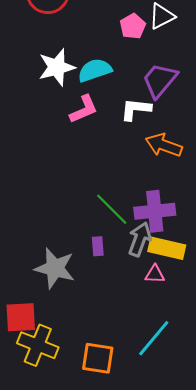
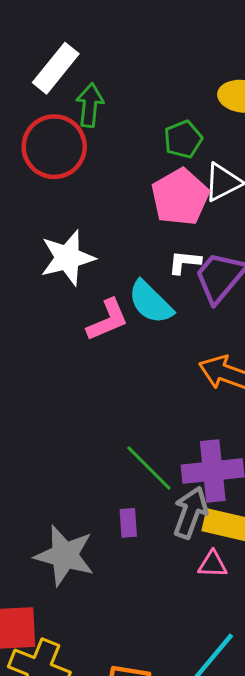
pink pentagon: (133, 26) -> (180, 197), size x1.5
cyan semicircle: (95, 70) -> (150, 302), moved, turned -116
white L-shape: (136, 109) -> (185, 262), moved, size x0.7

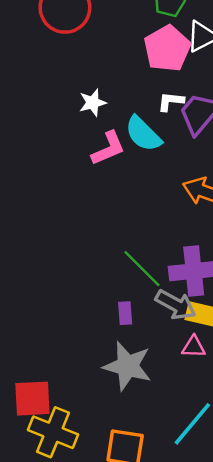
white star: (68, 258) -> (93, 103), moved, size x0.6
gray arrow: (190, 513) -> (176, 305), turned 99
gray star: (65, 555) -> (128, 366), moved

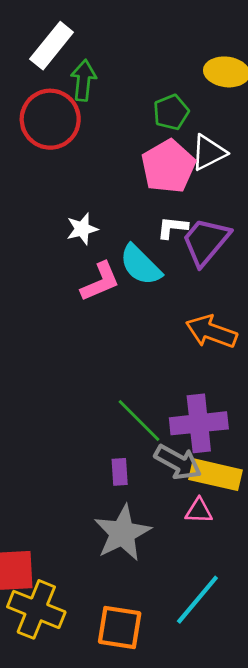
gray star: (128, 366) -> (122, 533), turned 30

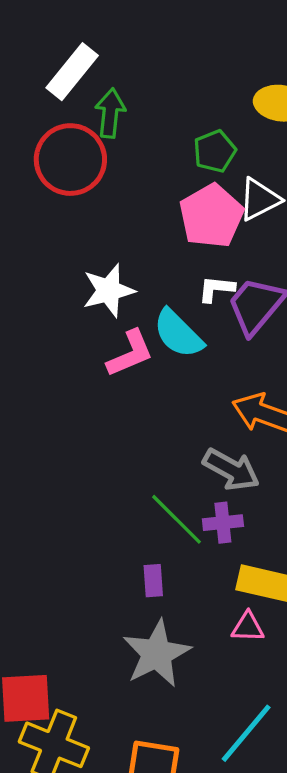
white star: (82, 229) -> (109, 291), size x1.4
purple cross: (199, 423) -> (223, 523), moved, size x0.6
gray arrow: (178, 462) -> (231, 470), moved

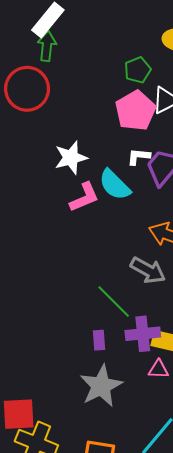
green arrow: (110, 113) -> (47, 46), moved
red circle: (70, 160) -> (27, 89), moved
purple cross: (223, 523) -> (143, 334), moved, size x1.4

